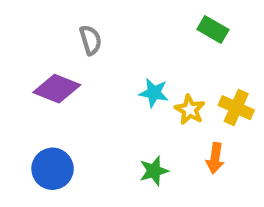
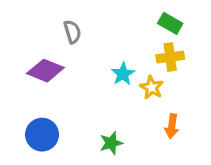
cyan star: (154, 93) -> (123, 74), turned 30
yellow cross: (236, 108) -> (170, 57), moved, turned -32
green star: (154, 171) -> (111, 143), moved

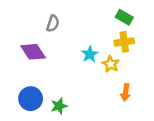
gray semicircle: (72, 32) -> (53, 23), turned 35
purple diamond: (45, 71) -> (33, 52), turned 35
green star: (111, 143) -> (59, 106), moved

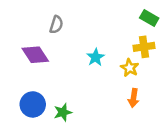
green rectangle: (124, 17) -> (149, 18), moved
yellow cross: (124, 42) -> (144, 47), moved
yellow star: (111, 64) -> (130, 68), moved

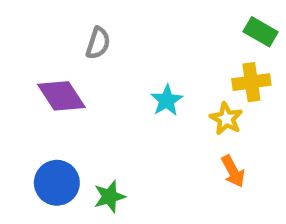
orange arrow: (134, 98) -> (233, 171), turned -36

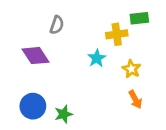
green rectangle: (261, 32) -> (139, 18), moved, turned -36
yellow cross: (251, 82) -> (117, 34), moved

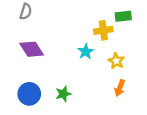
gray semicircle: (57, 25) -> (26, 12), moved
orange arrow: (135, 99) -> (120, 88), turned 49
green star: (64, 114) -> (63, 94), moved

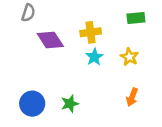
yellow cross: (103, 30) -> (91, 32), moved
purple diamond: (32, 49) -> (50, 40), moved
yellow star: (116, 61) -> (129, 57), moved

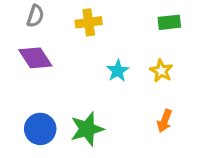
yellow cross: (91, 32) -> (89, 22), moved
purple diamond: (50, 40) -> (35, 58), moved
green star: (70, 104) -> (87, 129), size x1.5

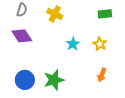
yellow cross: (89, 22) -> (55, 14), turned 35

